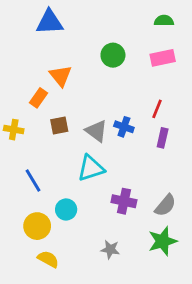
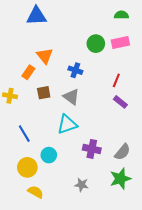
green circle: (113, 55) -> (96, 44), moved
blue cross: (124, 127) -> (75, 70), moved
purple rectangle: (163, 138) -> (120, 102), turned -64

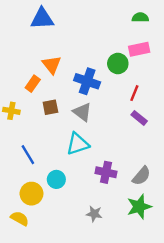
green circle: (96, 44) -> (118, 64), moved
blue cross: (75, 70) -> (87, 81), size x1.5
yellow semicircle: (36, 192) -> (20, 218), moved

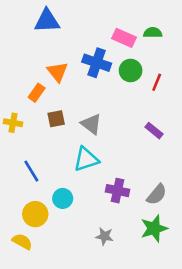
green semicircle: (140, 17) -> (153, 33), moved
pink rectangle: (139, 49) -> (124, 38), moved, turned 36
blue cross: (87, 81) -> (97, 63), moved
red line: (134, 93) -> (157, 82), moved

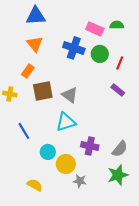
orange triangle: (57, 72) -> (35, 44), moved
brown square: (56, 119) -> (43, 91), size x1.5
purple rectangle: (154, 131) -> (118, 90), moved
yellow circle: (35, 214) -> (66, 164), moved
yellow semicircle: (22, 242) -> (35, 185), moved

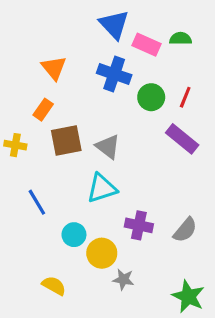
blue triangle: (36, 16) -> (114, 25), moved, turned 50
green circle: (100, 54) -> (151, 97), moved
purple rectangle: (118, 90) -> (182, 139), size x1.5
green star: (118, 175) -> (188, 296), moved, turned -30

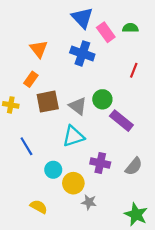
pink rectangle: (147, 45) -> (106, 32), turned 30
green circle: (151, 97) -> (102, 99), moved
purple rectangle: (182, 139) -> (121, 121), moved

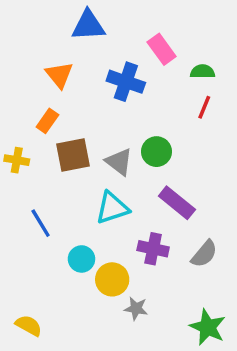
blue triangle: (82, 18) -> (88, 25), moved, turned -50
green semicircle: (130, 28) -> (203, 71), moved
purple rectangle: (121, 121) -> (177, 203), moved
yellow semicircle: (39, 207) -> (29, 325), moved

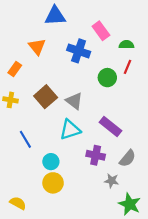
orange rectangle: (47, 121) -> (15, 69), moved
green circle: (156, 152) -> (107, 78), moved
brown square: (73, 155) -> (46, 97), turned -30
yellow circle: (112, 279) -> (53, 183), moved
gray star: (136, 308) -> (112, 181), moved

